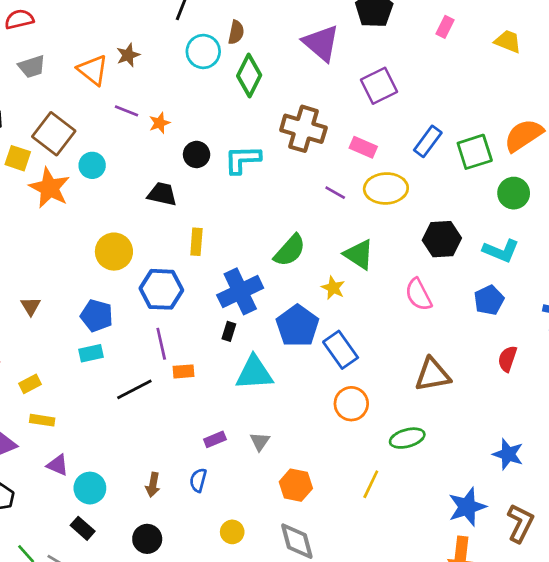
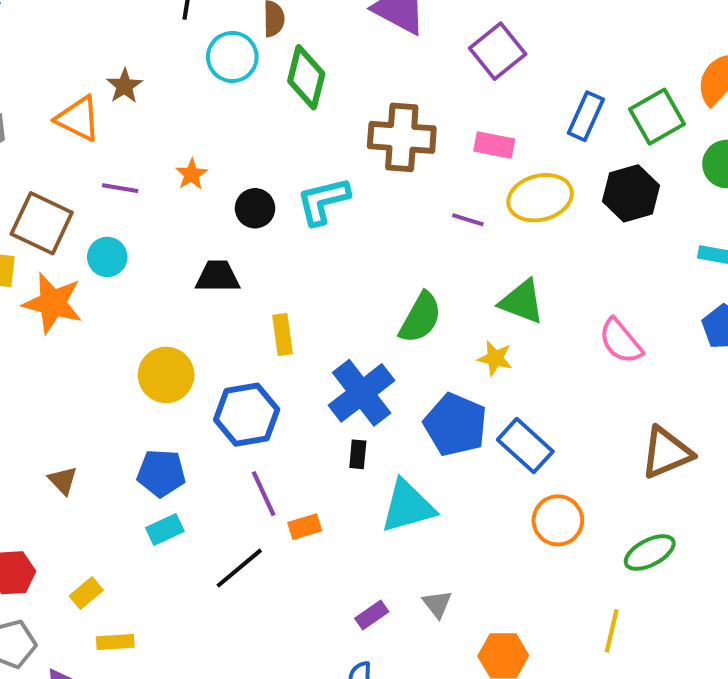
purple line: (126, 111) -> (120, 188), moved
black hexagon: (442, 239) -> (631, 193), moved

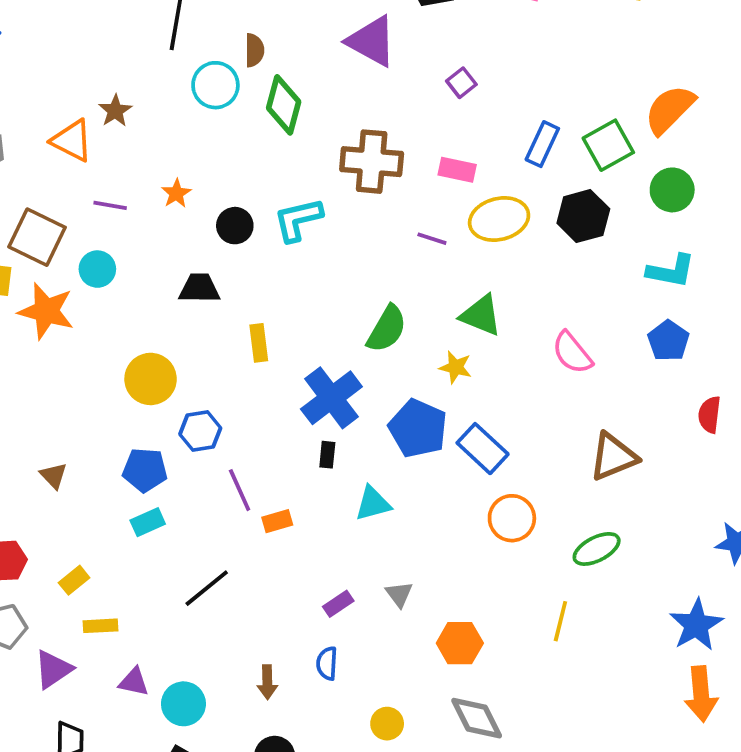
purple square: (498, 51) -> (461, 83), size x0.6
blue hexagon: (247, 415) -> (200, 431), moved, size x0.7
cyan triangle: (408, 506) -> (373, 504), size x0.7
black line: (239, 568) -> (207, 588), moved

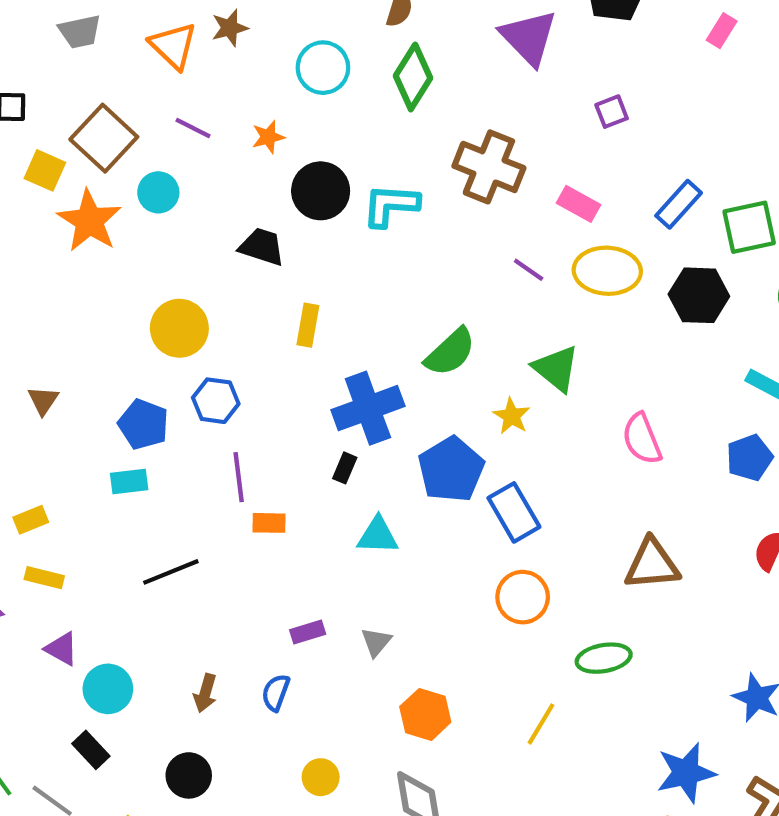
cyan circle: (215, 85) -> (323, 68), moved
black circle: (235, 226) -> (321, 191), size x1.4

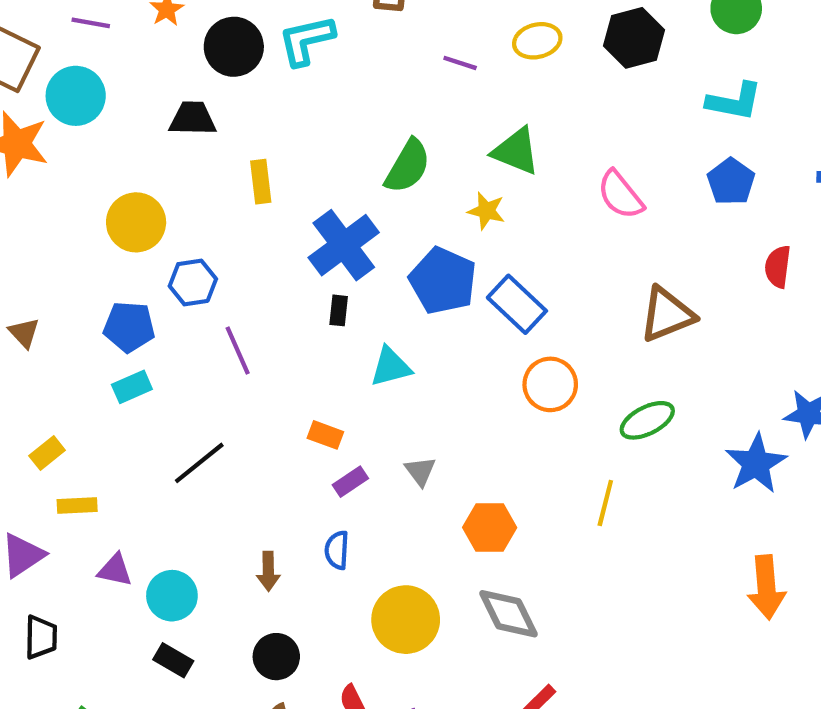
cyan circle: (158, 192) -> (76, 96), size x1.4
yellow ellipse: (607, 271) -> (537, 41), size x0.7
orange rectangle: (269, 523) -> (325, 435), moved, turned 36
blue star: (686, 773) -> (756, 463), moved
yellow circle: (321, 777) -> (406, 620), size x1.8

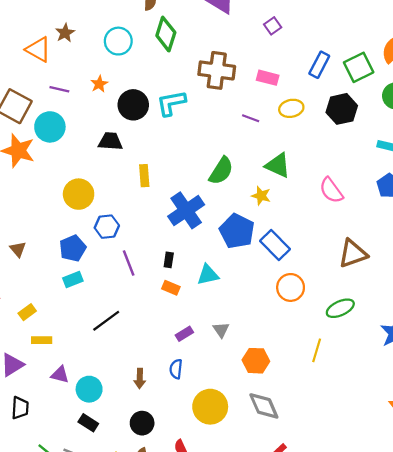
black rectangle: (339, 310) -> (169, 260), moved
blue pentagon: (129, 327) -> (73, 248), turned -30
orange rectangle: (325, 435) -> (171, 288), moved

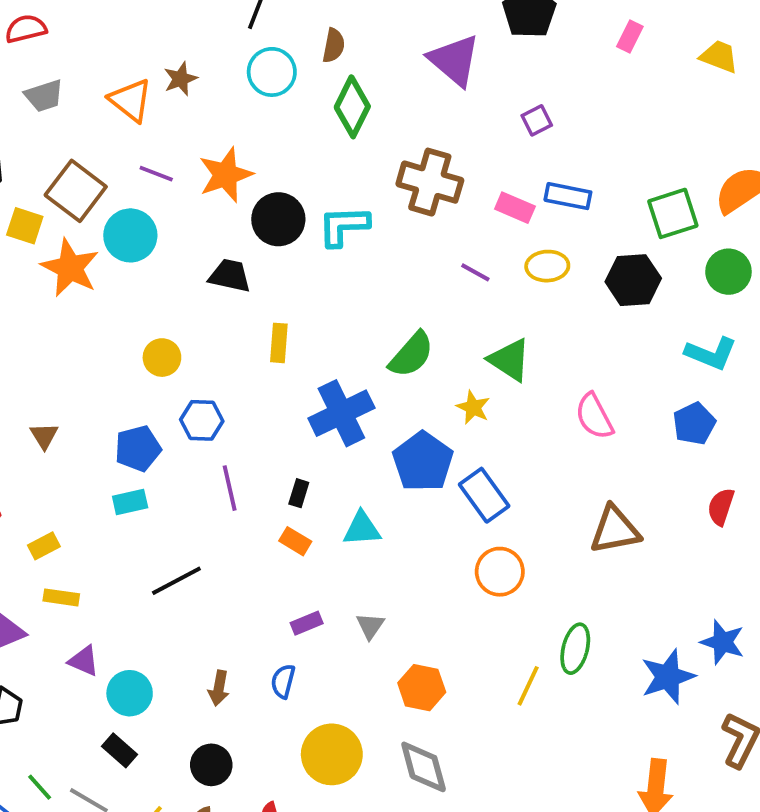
cyan circle: (118, 41) -> (272, 72), moved
blue rectangle: (319, 65) -> (568, 196), moved, turned 65
orange star: (99, 84) -> (226, 175), size x1.8
yellow circle: (79, 194) -> (162, 358), size x0.7
green ellipse: (340, 308) -> (575, 649), moved, turned -60

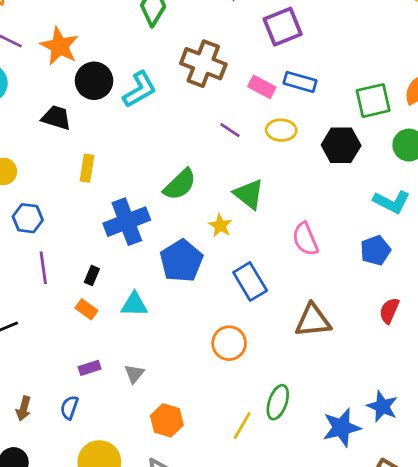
purple square: (537, 120) -> (283, 27), size x1.8
orange star: (226, 175) -> (59, 46), turned -30
cyan L-shape: (344, 226) -> (140, 89), turned 147
blue rectangle: (484, 495) -> (250, 281), moved

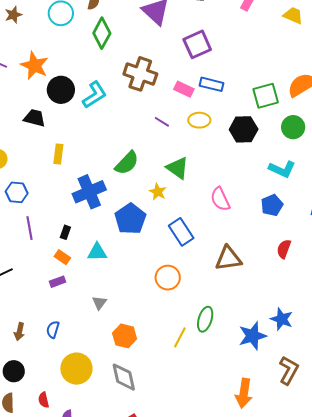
purple rectangle: (90, 368) -> (57, 282), moved

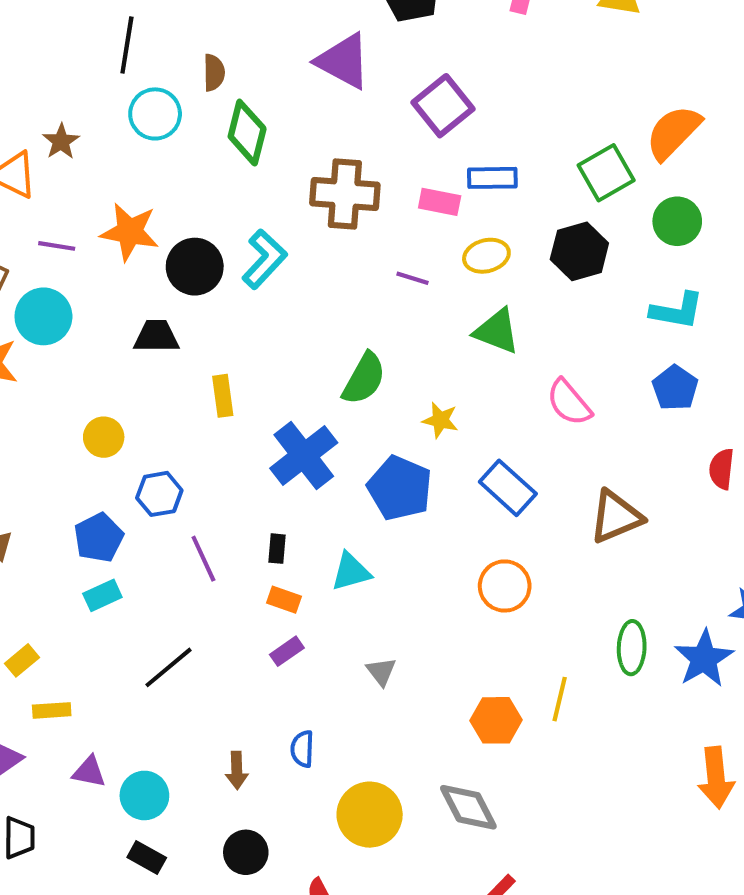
green triangle: (178, 168) -> (497, 331), moved
green ellipse: (205, 319) -> (632, 648), moved
orange hexagon: (125, 336) -> (496, 720), moved

